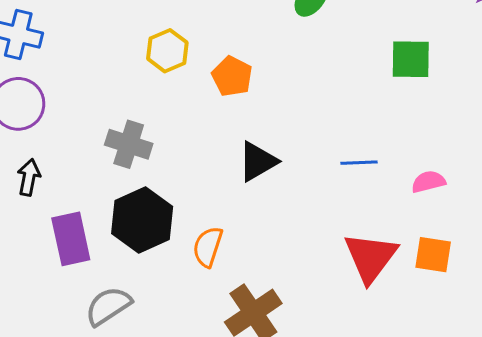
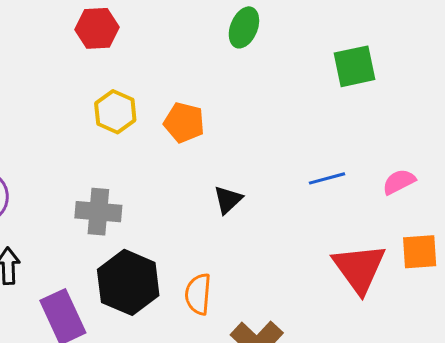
black triangle: (258, 161) -> (228, 200), size x0.7

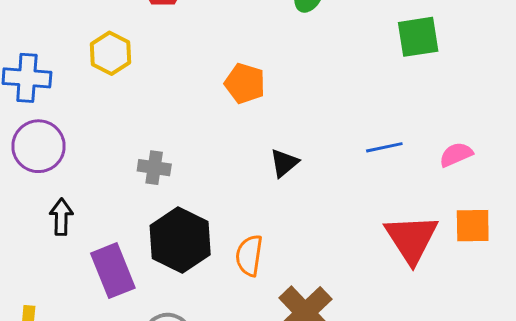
yellow hexagon: (115, 112) -> (110, 53), moved
gray cross: (98, 212) -> (154, 168), size x0.7

